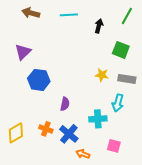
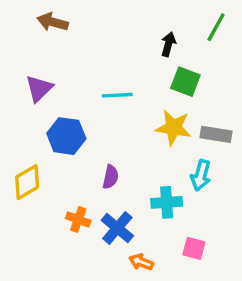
cyan line: (69, 15) -> (117, 95), moved
green square: (121, 50) -> (185, 82), moved
yellow star: (102, 75) -> (174, 128), size x1.5
yellow diamond: (16, 133) -> (27, 182), moved

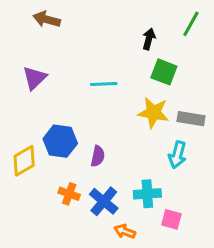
blue hexagon: (66, 136) -> (60, 141), moved
cyan cross: (167, 202) -> (147, 194), moved

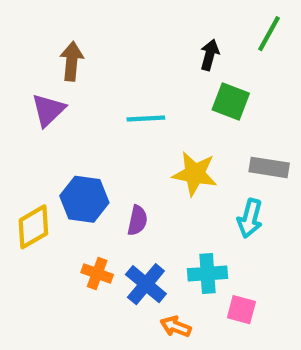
brown arrow: (47, 19) -> (72, 61), moved, turned 80
yellow star: (153, 113) -> (195, 174), moved

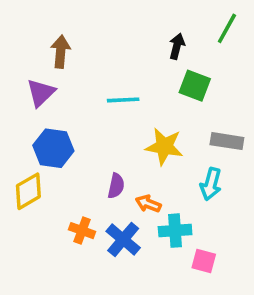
blue hexagon: (84, 199) -> (53, 148), moved
orange arrow: (176, 327) -> (148, 204), moved

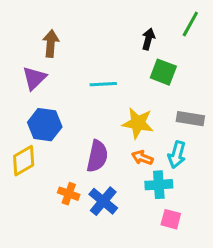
purple semicircle: (116, 186) -> (97, 156), size x1.5
orange arrow: (148, 204) -> (142, 158), moved
cyan cross: (175, 231) -> (159, 185), moved

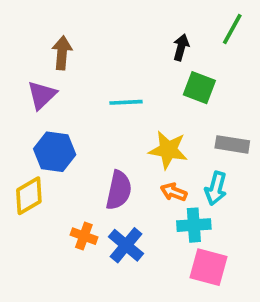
pink square: (171, 219) -> (209, 267), size x1.5

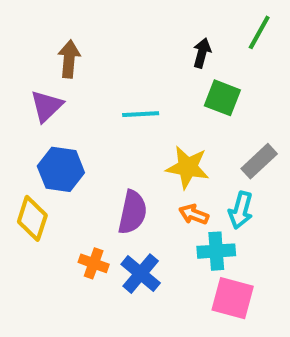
gray rectangle: (232, 144) -> (259, 161), turned -52
yellow diamond: (29, 196) -> (32, 218), turned -42

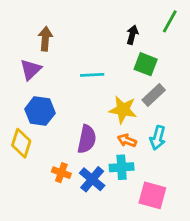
gray rectangle: (259, 161) -> (154, 95), moved
cyan cross: (216, 251) -> (122, 167), moved

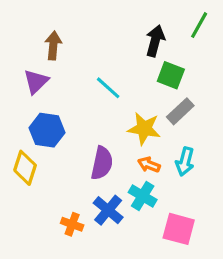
black arrow: (132, 35) -> (155, 41), size x1.4
cyan line: (92, 75) -> (108, 88), turned 45
cyan cross: (122, 167) -> (143, 196), turned 35
orange cross: (61, 173) -> (72, 224), moved

